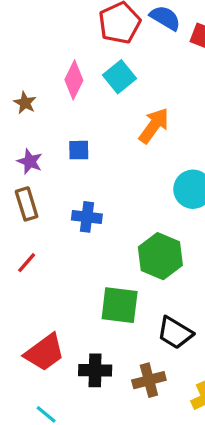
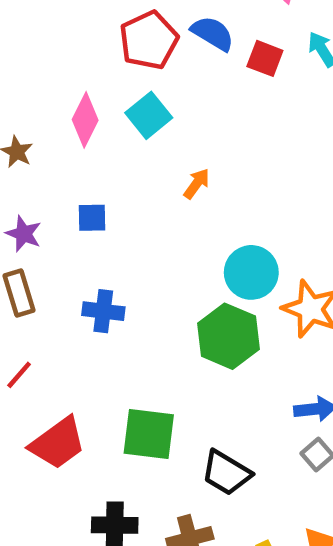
orange arrow: (154, 126) -> (197, 184), size x0.6
green hexagon: (160, 256) -> (229, 336), moved
red trapezoid: (45, 352) -> (58, 443), moved

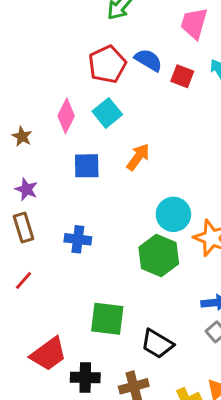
orange arrow: (197, 184) -> (138, 157), size x1.4
blue square: (92, 218) -> (87, 166), moved, size x1.4
red trapezoid: (58, 443) -> (48, 354), moved

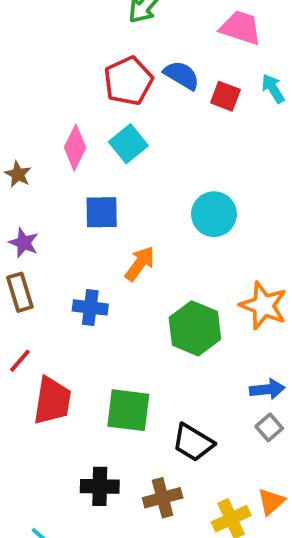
pink trapezoid: (194, 23) -> (241, 28), turned 92
orange arrow: (138, 157) -> (140, 264), moved
cyan circle: (173, 214) -> (214, 214), moved
red trapezoid: (48, 354) -> (52, 401), moved, turned -45

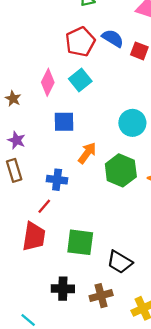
green hexagon: (195, 328) -> (121, 170), moved
red line: (20, 361) -> (44, 206), moved

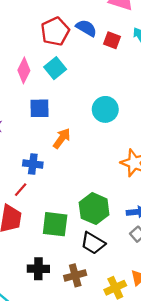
green hexagon: (121, 170) -> (94, 209), moved

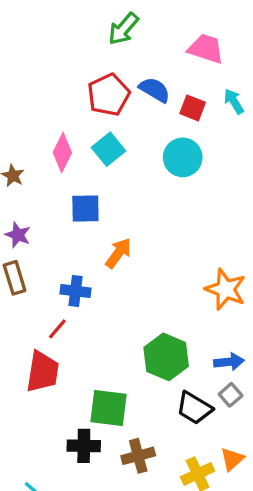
cyan circle: (105, 109) -> (183, 157), moved
green square: (55, 224) -> (109, 408), moved
black trapezoid: (93, 243) -> (194, 408), moved

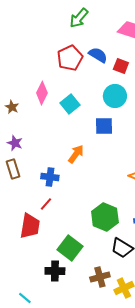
cyan square: (109, 149) -> (70, 104), moved
blue square: (85, 209) -> (104, 126), moved
red line: (57, 329) -> (46, 204), moved
green square: (109, 408) -> (70, 248), turned 30
brown cross: (138, 456) -> (100, 277), moved

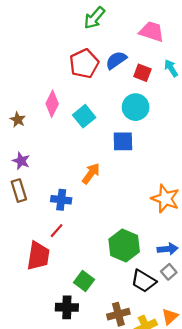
blue semicircle: (98, 55) -> (116, 60), turned -66
green square: (70, 248) -> (84, 281), size x0.7

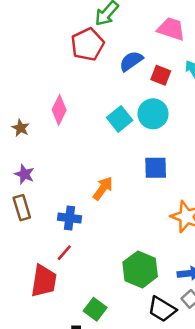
red pentagon: (84, 64) -> (87, 44), moved
cyan square: (84, 116) -> (120, 119), moved
blue square: (123, 141) -> (156, 168), moved

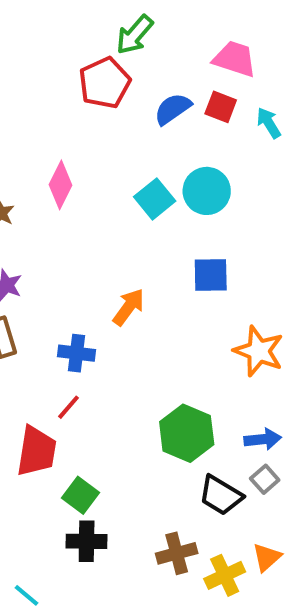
red square: (161, 75) -> (221, 107), moved
green square: (95, 309) -> (81, 495), moved

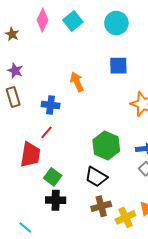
cyan square: (155, 199) -> (73, 21), moved
orange arrow: (129, 307) -> (77, 82), turned -60
black trapezoid: (221, 495) -> (96, 177), moved

